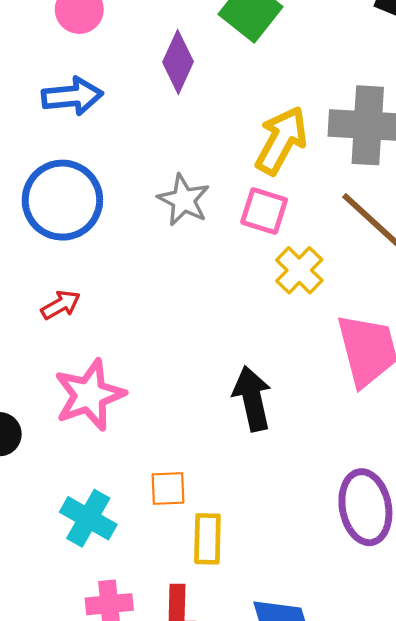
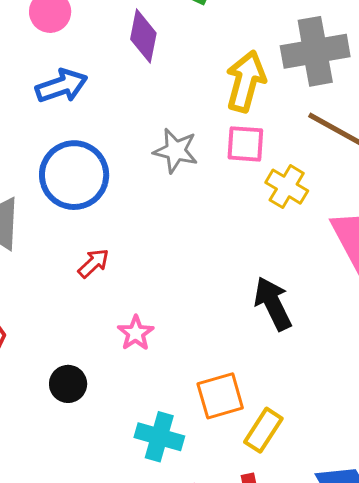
pink star: (89, 395) -> (136, 333), size x0.6
orange square: (168, 489) -> (220, 396), size x1.4
yellow rectangle: (207, 539) -> (263, 430), turned 45

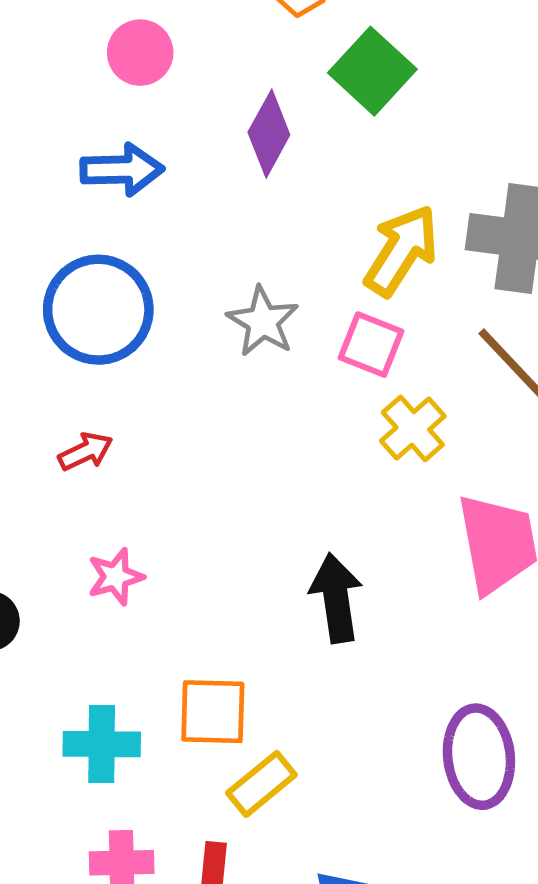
cyan cross: (159, 437) -> (102, 744), turned -33

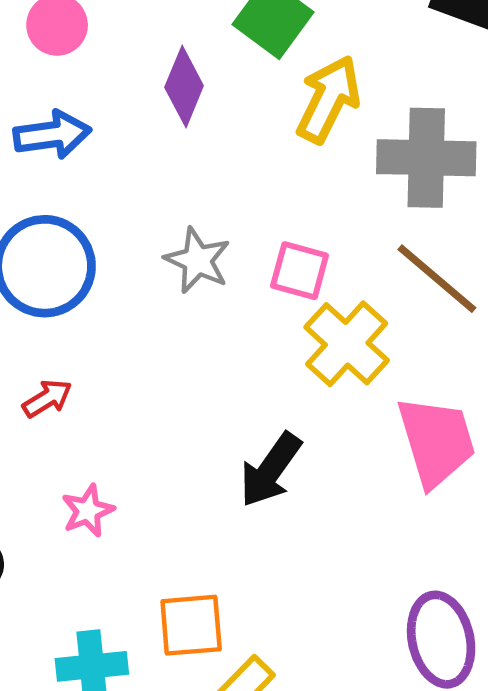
yellow arrow: (401, 250) -> (328, 99), moved
yellow cross: (413, 428) -> (347, 344), size x1.4
black arrow: (336, 598) -> (270, 470), moved, turned -130

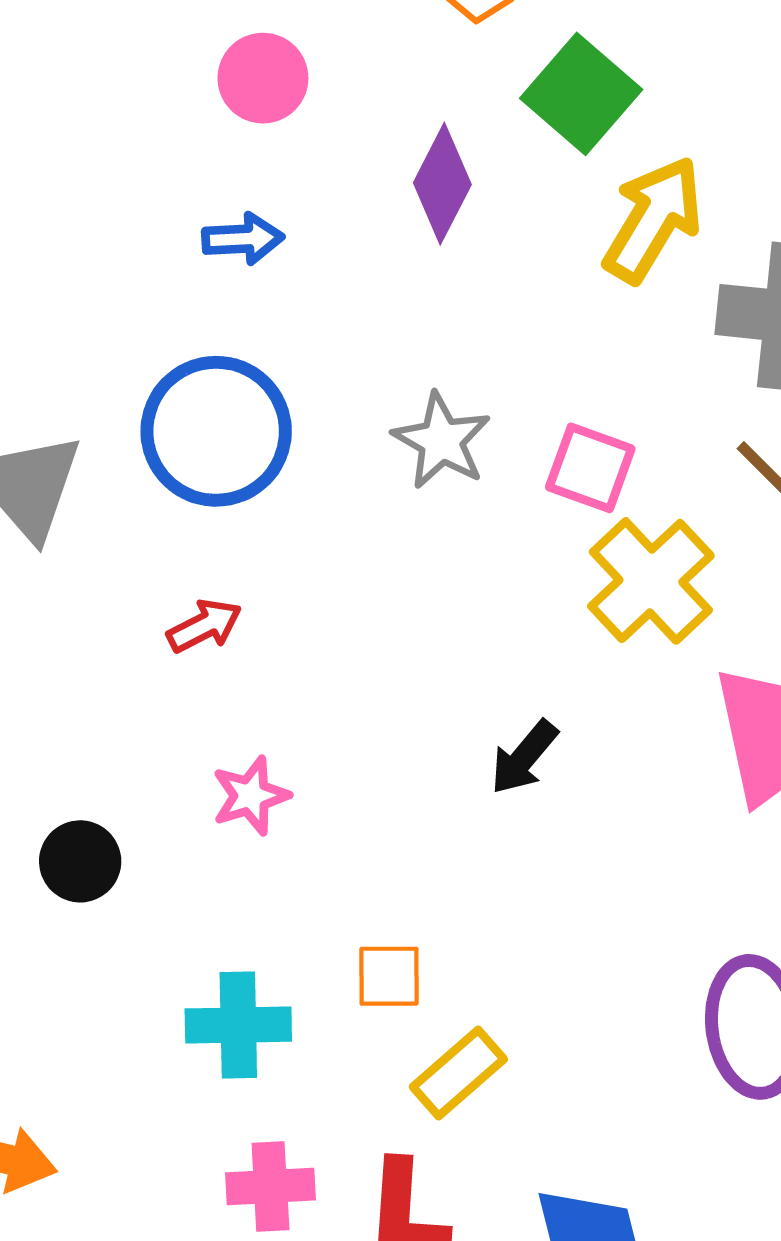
blue arrow: (52, 135) -> (243, 239), size x0.7
black arrow: (270, 470) -> (524, 757), size x0.7
orange square: (191, 625) -> (389, 976), size x0.7

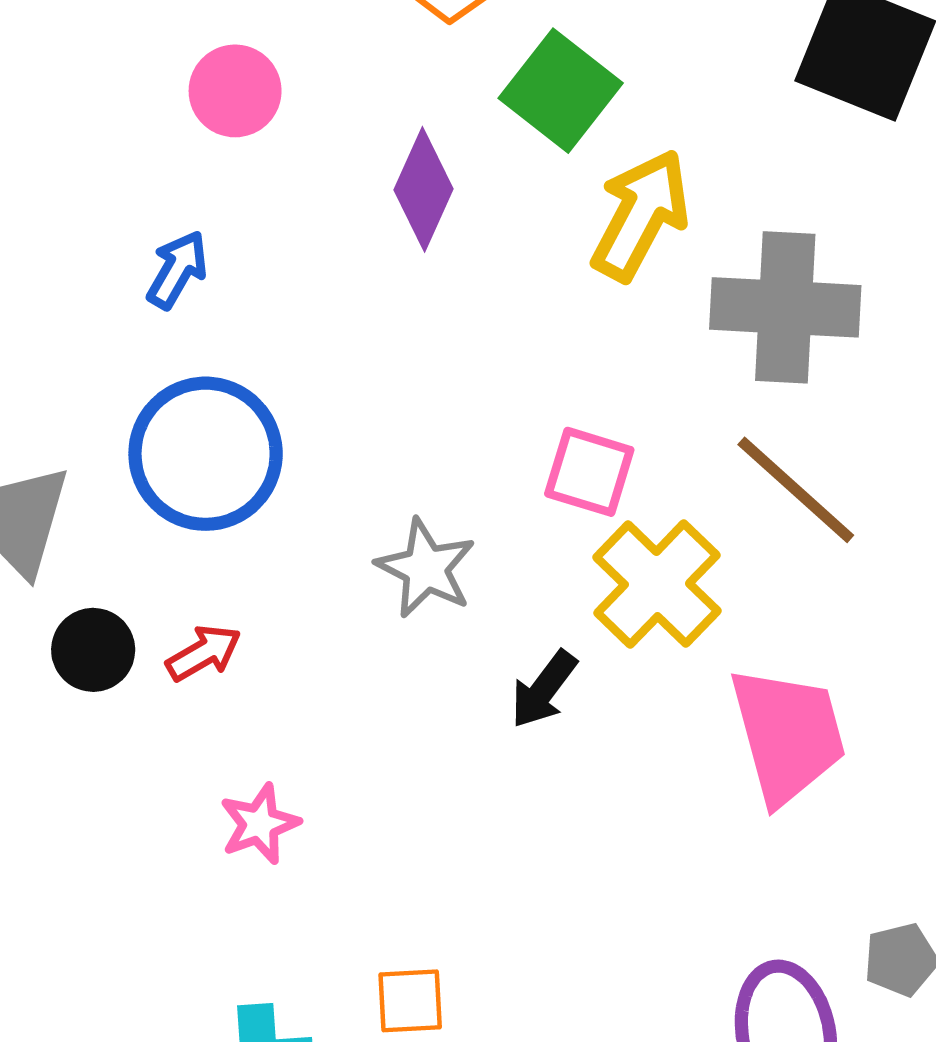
blue arrow: (243, 239) -> (177, 270), moved, turned -54
gray star: (441, 441) -> (426, 568), moved
black arrow: (524, 757) -> (544, 689), moved
black circle: (80, 861) -> (93, 650), moved

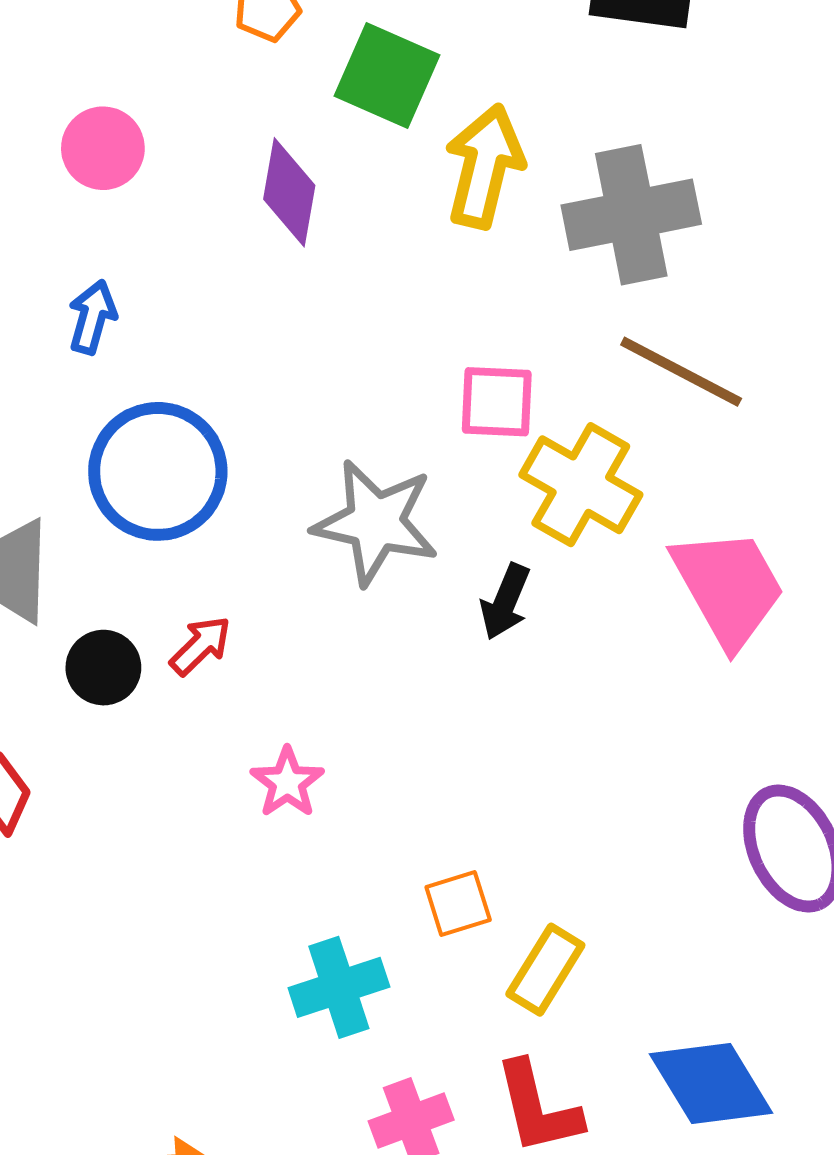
gray star: (426, 568) -> (376, 522), size x1.4

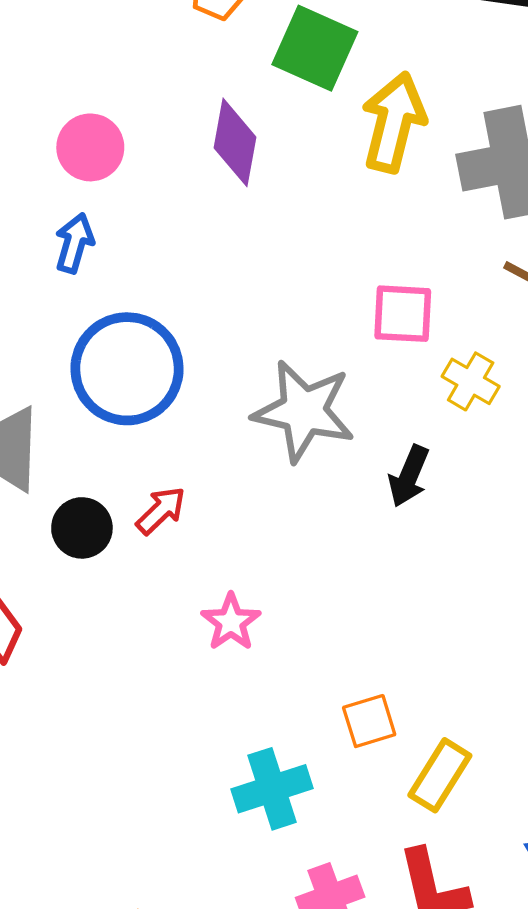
pink circle: (103, 148) -> (90, 147), moved
yellow cross: (581, 485) -> (471, 381), size x0.6

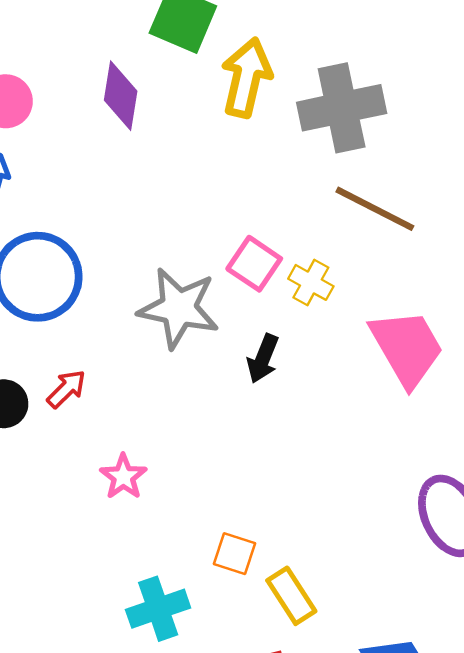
pink square: (403, 314) -> (254, 264), moved, turned 32
orange square: (369, 721) -> (234, 554), turned 36
yellow rectangle: (440, 775) -> (291, 596), turned -64

